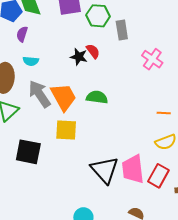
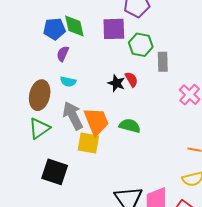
yellow square: (66, 130) -> (88, 143), moved

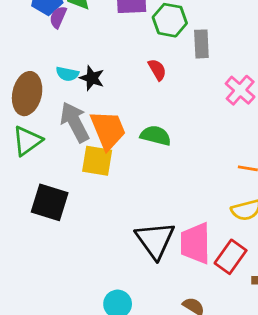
purple semicircle: (63, 54) -> (58, 17), moved
black star: (117, 83) -> (92, 78), moved

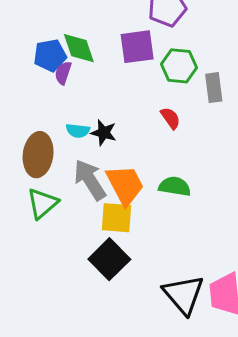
black square: (50, 202) -> (109, 259), moved, turned 33

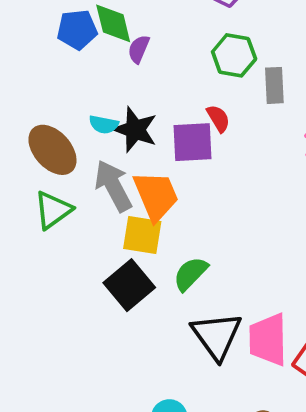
purple square: (137, 47) -> (192, 142), moved
purple semicircle: (63, 73) -> (139, 49), moved
black star: (104, 133) -> (135, 130), size x1.4
brown ellipse: (38, 155) -> (52, 150), turned -54
green semicircle: (175, 186) -> (191, 274), moved, turned -60

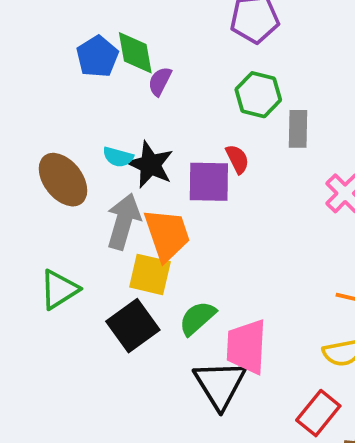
blue pentagon: (77, 30) -> (97, 57), turned -30
gray arrow: (113, 186) -> (124, 221), turned 40
green triangle: (53, 210) -> (59, 289), moved
pink trapezoid: (268, 340) -> (246, 347), moved

